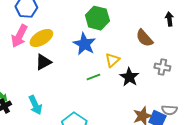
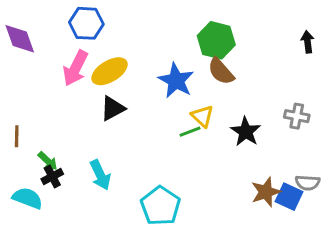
green hexagon: (97, 18) -> (216, 40), moved
brown semicircle: (144, 38) -> (221, 71), moved
yellow triangle: (112, 60) -> (202, 116), moved, turned -35

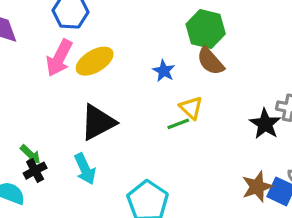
blue star: (176, 81) -> (164, 71), size x0.6
black triangle: (113, 108) -> (98, 122), moved, size x1.4
black star: (246, 132) -> (265, 124), moved

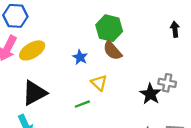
green line: (178, 124) -> (82, 104), moved

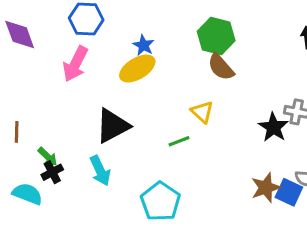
yellow ellipse: (32, 50) -> (137, 69), moved
blue star: (80, 57) -> (143, 45), moved

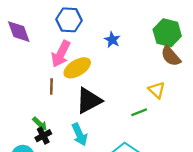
yellow ellipse: (137, 69) -> (77, 68), moved
brown line: (17, 132) -> (51, 87), moved

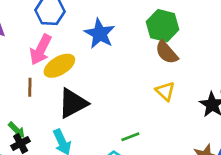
blue star: (112, 40) -> (100, 34), size x1.6
yellow triangle: (157, 90) -> (165, 91), moved
green line: (139, 112) -> (130, 137), moved

